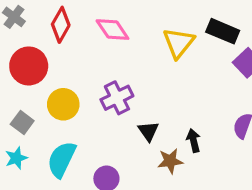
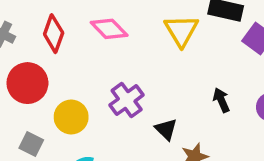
black arrow: (193, 141) -> (221, 100), moved

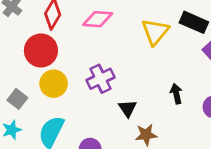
pink diamond: (109, 29) -> (98, 19), turned -52
red circle: (27, 83) -> (41, 50), moved

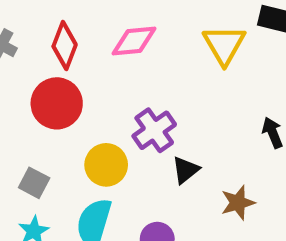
yellow circle: (54, 84) -> (106, 165), moved
black triangle: (127, 108) -> (186, 170), moved, turned 36

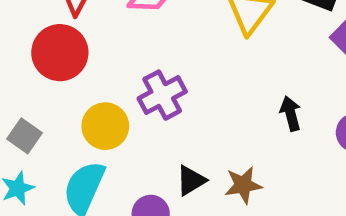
black triangle: (186, 170) -> (191, 180), moved

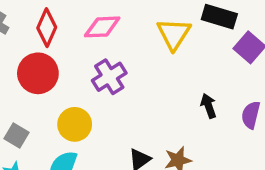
purple cross: (162, 95) -> (109, 77), moved

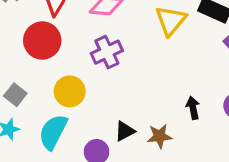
black arrow: (209, 106) -> (193, 108), moved

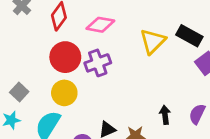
red circle: (42, 40) -> (65, 57), moved

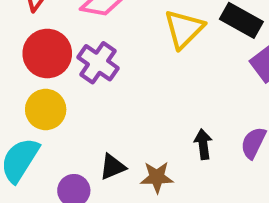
purple cross: (98, 63) -> (98, 63), turned -35

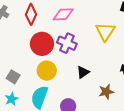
yellow triangle: (184, 29) -> (105, 32), moved
black triangle: (113, 167) -> (83, 72), moved

